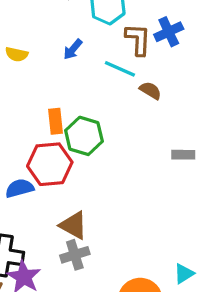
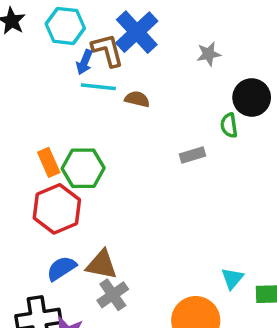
blue cross: (169, 32) -> (137, 32), size x1.4
blue arrow: (73, 49) -> (84, 62), moved
blue semicircle: (20, 188) -> (61, 268), moved

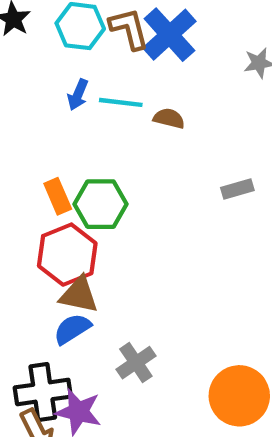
brown L-shape: (108, 50) -> (129, 29), moved
blue arrow: (84, 62) -> (78, 95), moved
brown triangle: (102, 265) -> (79, 295), moved

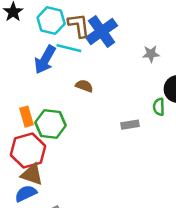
blue arrow: (78, 95) -> (45, 60), size x1.6
cyan line: (121, 102) -> (69, 48), moved
brown semicircle: (169, 118) -> (84, 86), moved

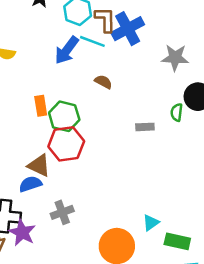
gray star: (151, 54) -> (175, 58), size x1.5
red hexagon: (28, 151) -> (66, 144), moved

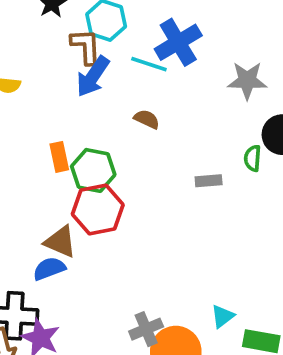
brown L-shape: (105, 20) -> (86, 47), moved
cyan line: (92, 41) -> (149, 64), moved
gray cross: (62, 212) -> (146, 329), moved

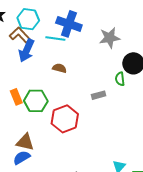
blue cross: (178, 42) -> (69, 24), turned -30
brown L-shape: (86, 47) -> (20, 35), turned -30
red hexagon: (98, 210) -> (65, 119), moved

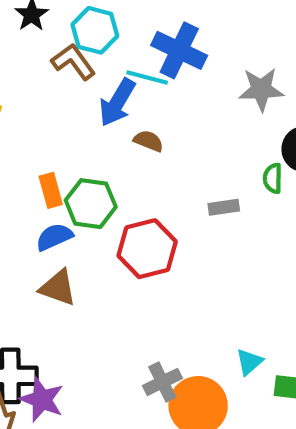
blue arrow: (26, 51) -> (117, 102), moved
blue semicircle: (22, 158) -> (54, 237), moved

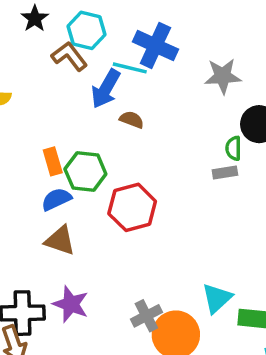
gray rectangle: (224, 207) -> (225, 173), moved
cyan triangle: (249, 362) -> (217, 298), size x1.4
purple star: (42, 400) -> (71, 304), moved

